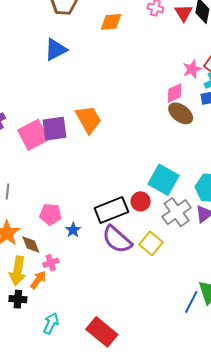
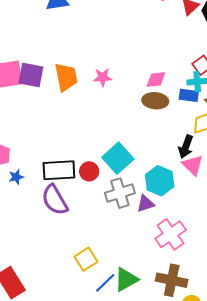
pink star: (192, 69) -> (103, 77), moved
brown ellipse: (181, 113) -> (155, 101), turned -50
yellow square: (151, 243) -> (86, 259), moved

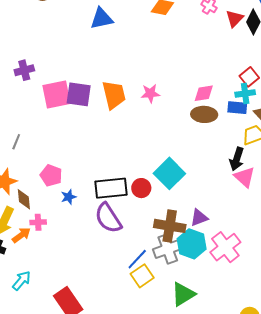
cyan hexagon: (160, 181) -> (192, 244), moved
gray cross: (120, 193) -> (168, 249), moved
brown cross: (172, 280) -> (170, 226), moved
blue line: (105, 283) -> (137, 259), moved

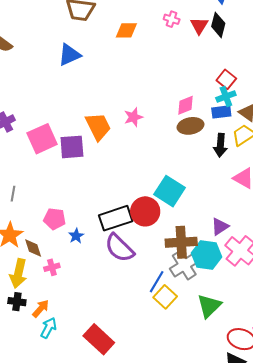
purple square: (79, 94) -> (72, 147), moved
black arrow: (237, 159) -> (220, 145), moved
red circle: (141, 188) -> (145, 211), size x1.5
purple triangle: (199, 218) -> (220, 227), moved
orange arrow: (21, 235) -> (41, 309), moved

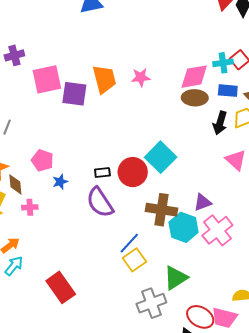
cyan cross: (226, 96) -> (223, 63), moved
pink diamond: (186, 105) -> (194, 77), size x1.4
black rectangle: (116, 218) -> (102, 173), size x0.5
gray cross: (184, 265) -> (151, 303), moved

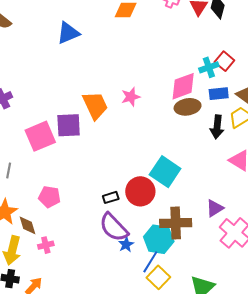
pink square: (47, 79) -> (40, 136), moved
blue star: (60, 182) -> (126, 245), moved
cyan hexagon: (184, 227) -> (159, 239), moved

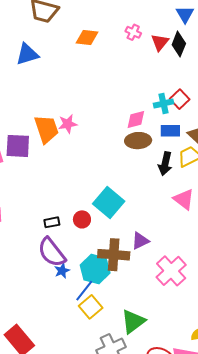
pink diamond: (183, 86) -> (136, 119), size x0.7
pink star: (131, 97) -> (68, 124), moved
red circle: (140, 191) -> (82, 219), size x0.6
purple triangle: (215, 208) -> (140, 241), moved

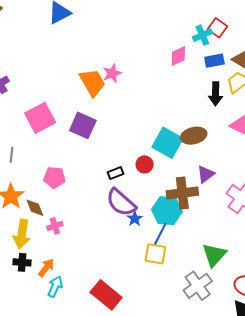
brown ellipse: (138, 141) -> (194, 136), moved
purple square: (18, 146) -> (83, 125), moved, turned 32
yellow square: (91, 307) -> (155, 254), moved, turned -30

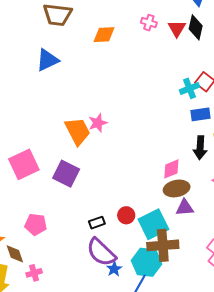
pink diamond: (178, 56) -> (171, 169), moved
cyan square: (167, 143) -> (153, 224), moved, turned 32
purple triangle: (206, 174) -> (185, 208), moved, turned 30

